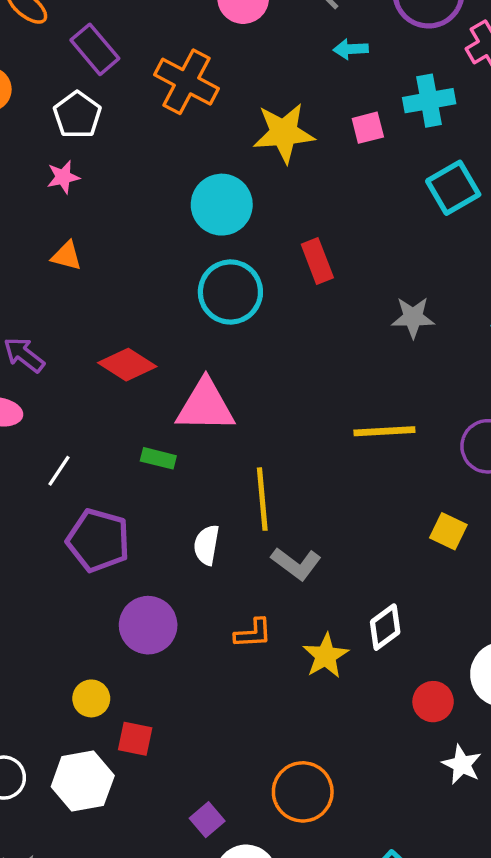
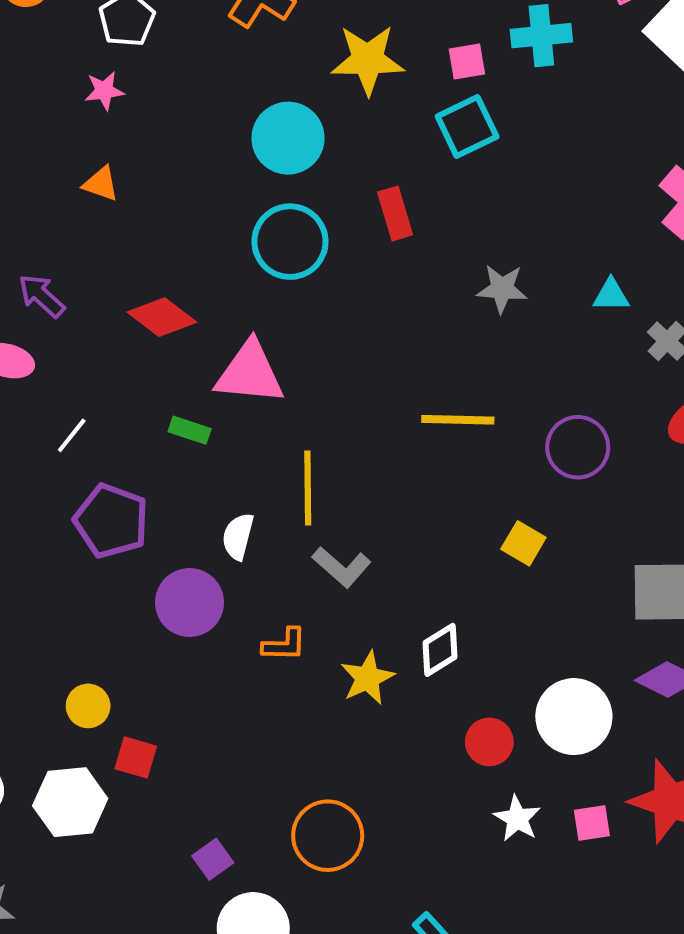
cyan square: (453, 188) -> (467, 126), moved
purple circle: (148, 625) -> (189, 602), moved

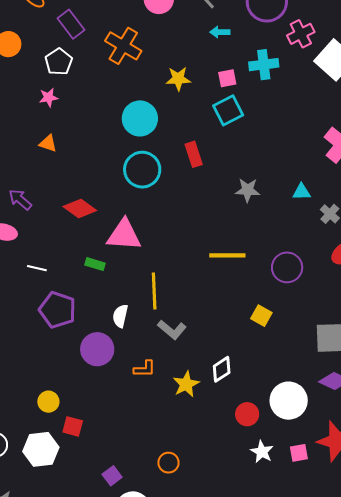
yellow star: (368, 60) -> (178, 79), size x0.7
white line: (72, 435) -> (37, 268), turned 66
orange circle: (328, 836) -> (168, 463), size x0.6

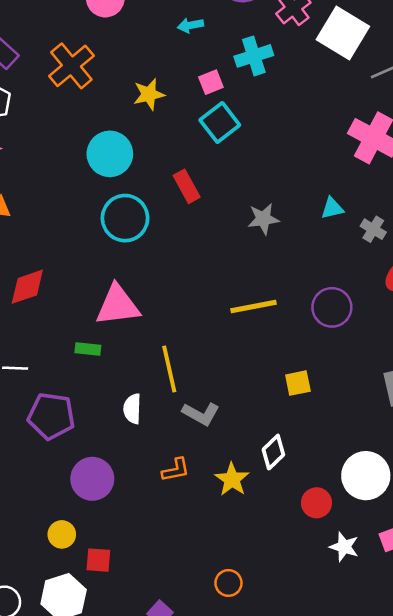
orange cross: (123, 46) -> (71, 66), turned 30
red diamond: (80, 209) -> (27, 287), moved, turned -44
yellow square: (261, 316) -> (298, 383), moved, turned -30
purple circle: (97, 349) -> (92, 479), moved

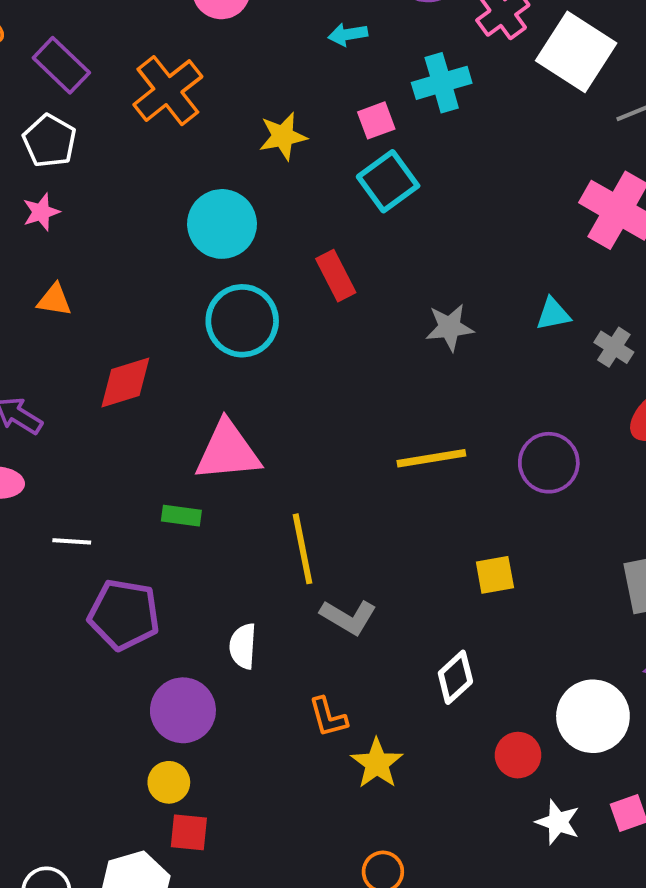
red diamond: (27, 287) -> (125, 382), moved
white semicircle: (132, 409) -> (243, 646), moved
orange L-shape: (176, 470) -> (328, 717), moved, turned 84
yellow star: (232, 479) -> (377, 763), moved
yellow circle: (62, 534) -> (169, 782), moved

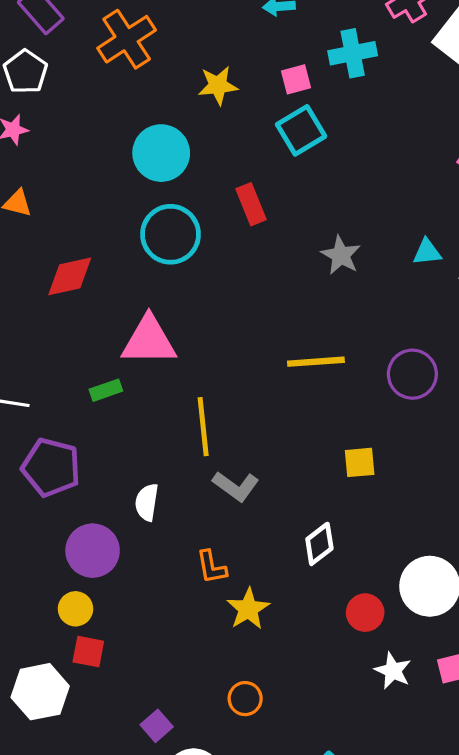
gray star: (450, 327) -> (341, 255), turned 30
green rectangle: (181, 516) -> (106, 390), turned -32

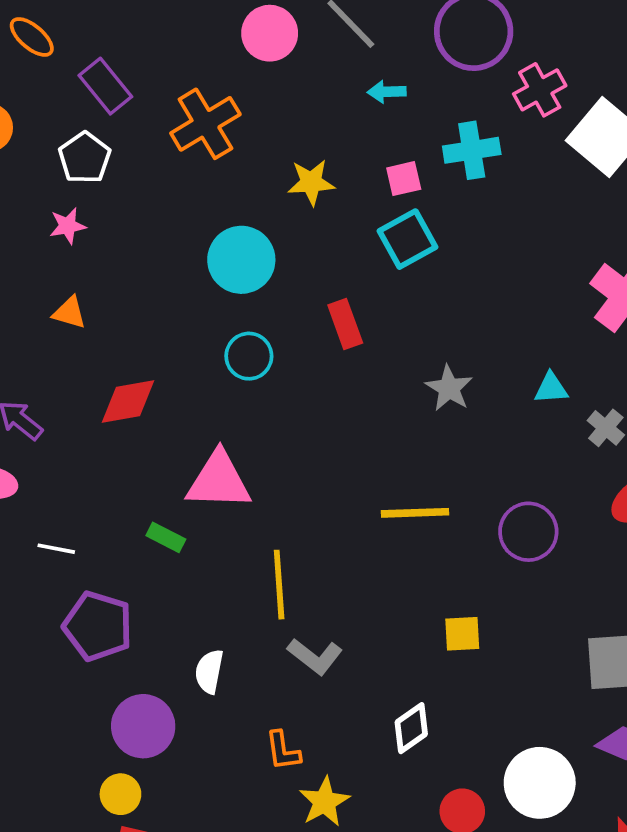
cyan circle: (171, 234) -> (249, 356), size x0.7
green rectangle: (106, 390) -> (166, 537), turned 44

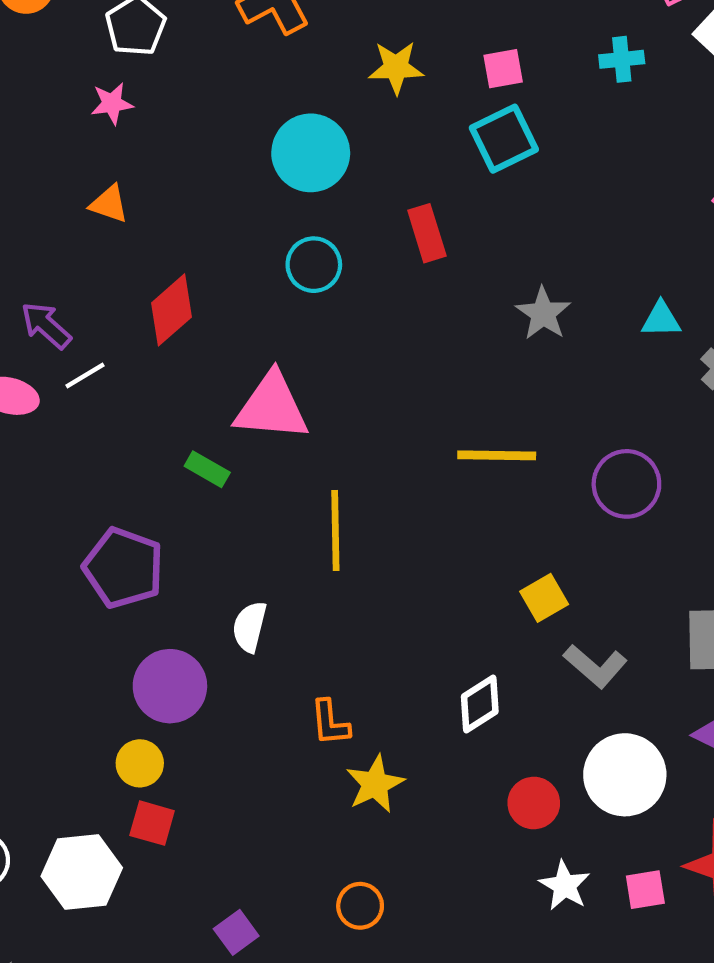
cyan cross: (472, 150) -> (622, 59), moved, size x0.7
red diamond: (128, 401) -> (171, 310), turned -34
white line: (56, 549) -> (85, 376), moved, turned -45
yellow square: (462, 634) -> (544, 598), turned -30
gray L-shape: (315, 656) -> (595, 666), moved

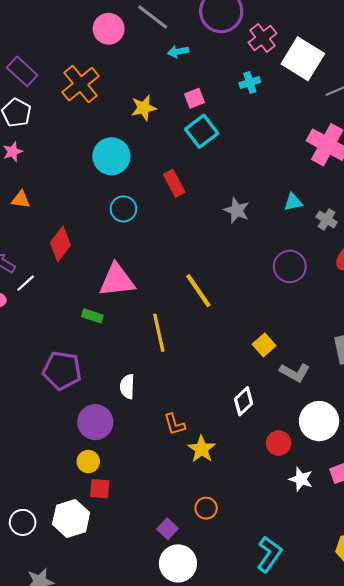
yellow line: (497, 455) -> (198, 291), moved, turned 66
purple circle: (626, 484) -> (290, 266), moved
purple square: (236, 932) -> (168, 529), moved

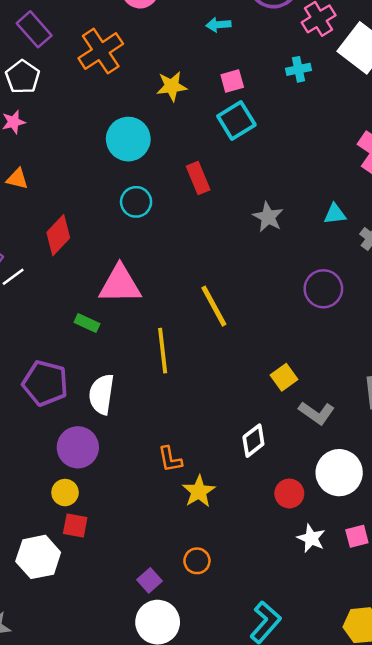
white semicircle: (127, 386) -> (101, 394), moved, size x1.4

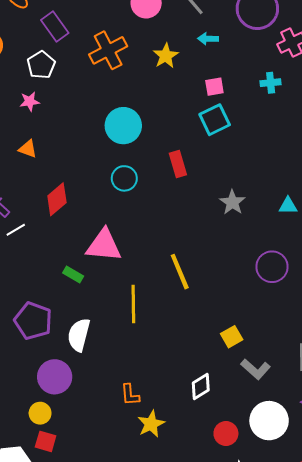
yellow star: (172, 86) -> (166, 56), moved, turned -30

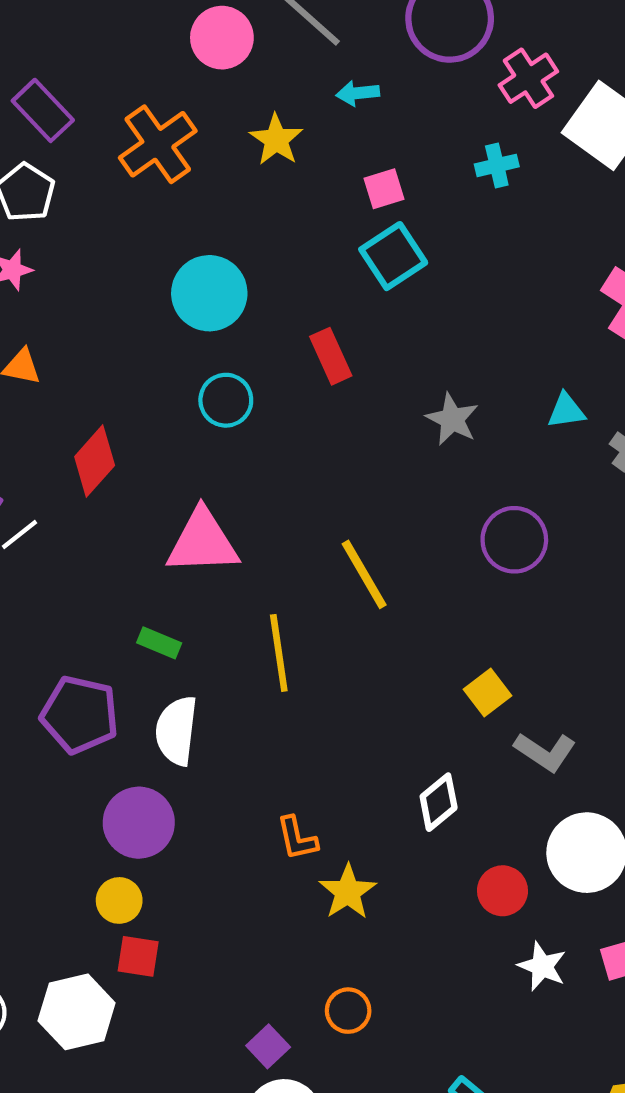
purple circle: (272, 267) -> (514, 540), moved
green rectangle: (73, 275) -> (159, 643), moved

